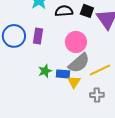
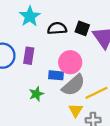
blue rectangle: (63, 74) -> (56, 75), moved
yellow triangle: (74, 82) -> (76, 110), moved

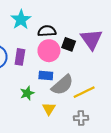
black square: (82, 28) -> (69, 44), moved
pink circle: (70, 62) -> (49, 51), moved
yellow triangle: (76, 110) -> (49, 109), moved

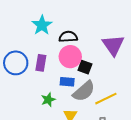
black square: (69, 44) -> (85, 67), moved

